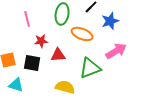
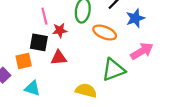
red star: (41, 41) -> (60, 30), moved
red triangle: (58, 55) -> (59, 58), moved
black square: (32, 63) -> (39, 42), moved

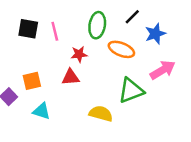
red star: (60, 30) -> (79, 54), moved
black square: (39, 42) -> (28, 29), moved

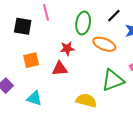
pink line: (55, 31) -> (46, 12), moved
orange square: (32, 81) -> (31, 60), moved

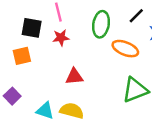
red star: (67, 48) -> (61, 38), moved
orange square: (31, 60) -> (22, 56), moved
yellow semicircle: (86, 100) -> (72, 111), moved

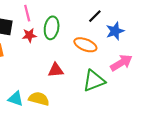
green ellipse: (101, 24) -> (52, 28), moved
red triangle: (74, 77) -> (56, 70), moved

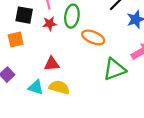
orange ellipse: (85, 45) -> (93, 37), moved
red triangle: (56, 70) -> (52, 64), moved

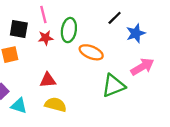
cyan triangle: (36, 87) -> (19, 106), moved

